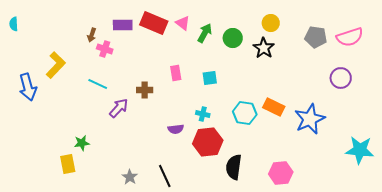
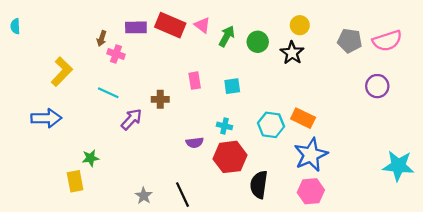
blue arrow: (28, 87) -> (46, 118), moved, turned -76
blue star: (310, 119) -> (311, 155), moved

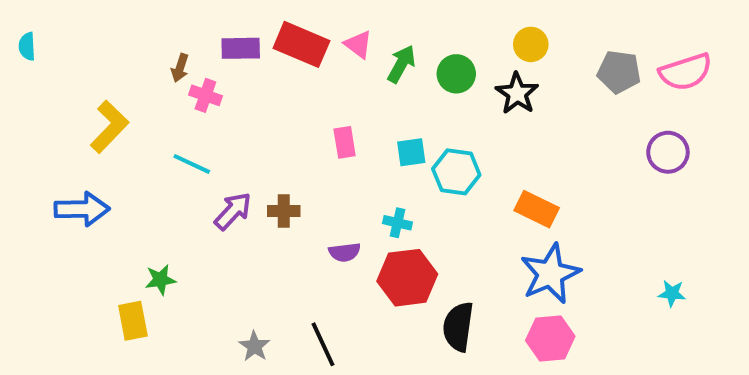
brown cross: (160, 99) -> (284, 211), moved
cyan hexagon: (271, 125) -> (456, 172), moved
cyan star: (398, 166) -> (672, 293), moved, size x0.5

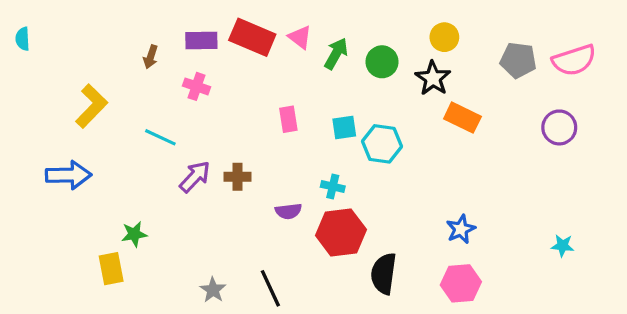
pink cross: (205, 95) -> (197, 86), moved
orange rectangle: (537, 209) -> (462, 118), moved
blue star: (550, 274) -> (461, 229), size x0.6

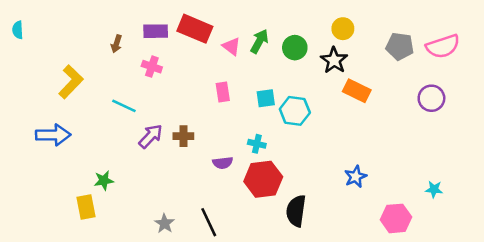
pink triangle: (300, 37) -> (232, 46), moved
pink hexagon: (461, 283) -> (396, 218), moved

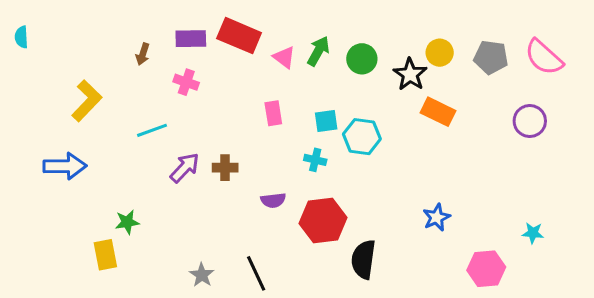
yellow circle: (343, 29) -> (440, 53), moved
pink semicircle: (443, 46) -> (544, 57), turned 60
cyan line: (124, 106) -> (152, 130), turned -45
cyan cross: (257, 144) -> (315, 160), moved

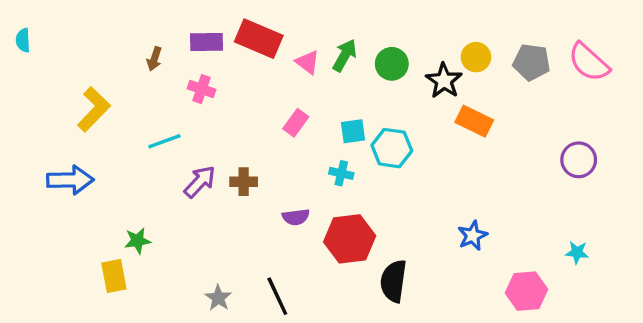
pink rectangle: (273, 113) -> (296, 123), turned 45
purple circle: (530, 121) -> (579, 160), moved

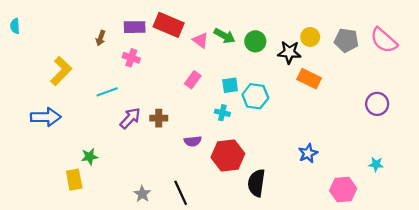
green arrow: (345, 55) -> (225, 36), turned 90
black star: (444, 81) -> (289, 52), turned -30

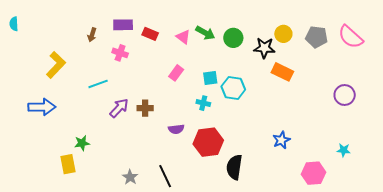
red rectangle: (169, 25) -> (150, 34), moved, size x0.6

